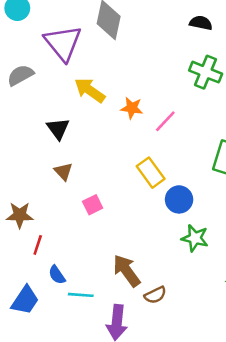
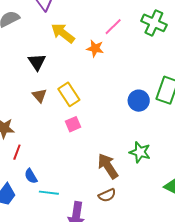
pink line: (165, 121) -> (113, 27), moved
yellow rectangle: (151, 173) -> (69, 94), moved
blue circle: (179, 199) -> (139, 101), moved
pink square: (93, 205) -> (73, 124), moved
brown arrow: (127, 271) -> (108, 166), moved

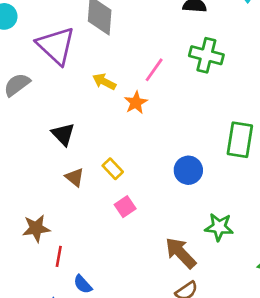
yellow arrow: (63, 33) -> (104, 82), moved, size x0.7
orange star: (95, 48) -> (136, 103), turned -30
yellow rectangle: (69, 94) -> (113, 169), size x0.7
blue circle: (139, 101) -> (188, 170), moved

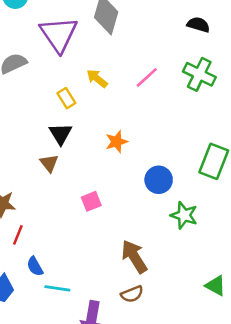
orange star: (136, 103) -> (117, 142), moved
black triangle: (63, 134) -> (61, 134), moved
yellow rectangle: (113, 169) -> (66, 98), moved
green star: (219, 227) -> (184, 215), moved

